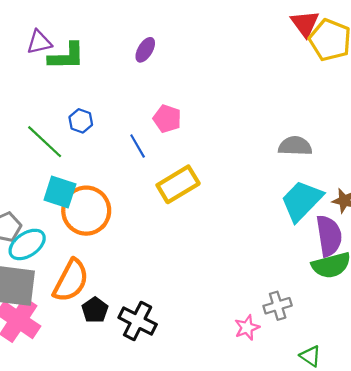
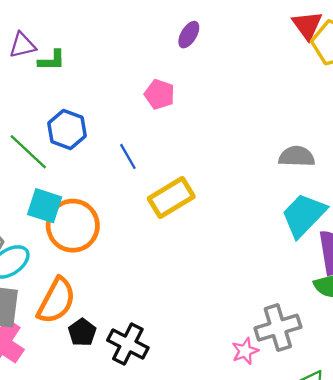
purple ellipse: (145, 50) -> (189, 35), moved
green L-shape: (67, 56) -> (52, 60), size x0.7
pink pentagon: (167, 119) -> (160, 94), moved
blue hexagon: (81, 121) -> (67, 130), size x1.5
gray cross: (278, 306) -> (278, 328), size x1.5

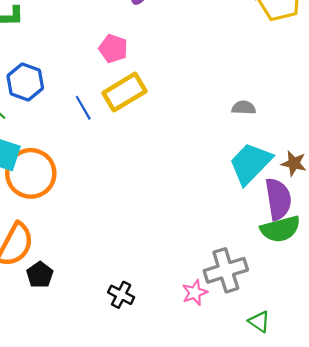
gray semicircle: (297, 156) -> (244, 108), size x0.7
yellow rectangle: (171, 198) -> (124, 92), moved
black cross: (128, 344) -> (121, 295), moved, size x0.7

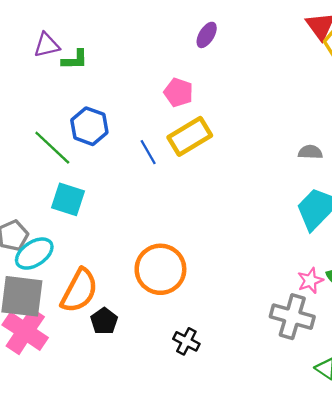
orange circle: (31, 173) -> (160, 269), moved
gray cross: (226, 270) -> (292, 317), turned 33
pink star: (195, 293) -> (310, 281), moved

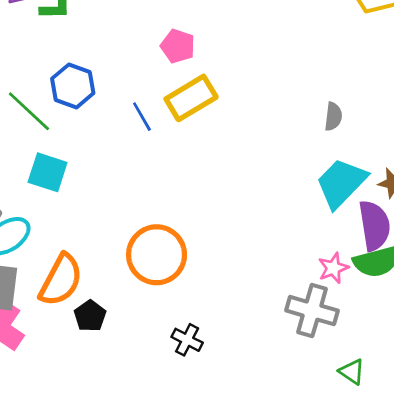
gray semicircle: (310, 152) -> (333, 117), turned 95

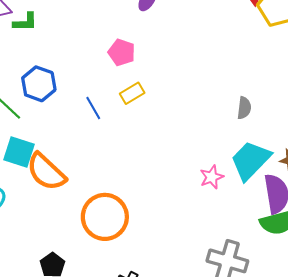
yellow rectangle: (191, 98) -> (132, 93), size x0.6
pink star: (333, 268) -> (212, 177), moved
orange semicircle: (61, 280) -> (46, 172), moved, turned 105

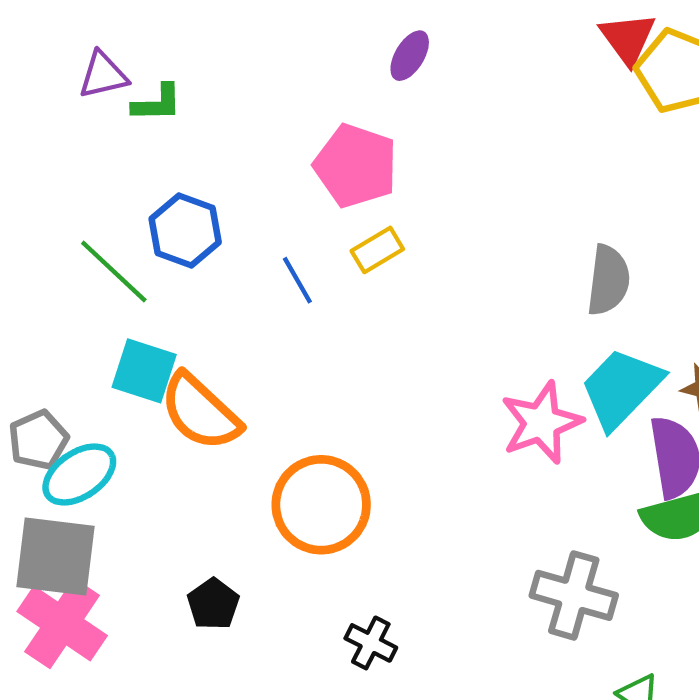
pink pentagon: (122, 52) -> (356, 166), size x1.5
gray semicircle: (244, 108) -> (608, 280), size x1.5
pink star: (212, 177) -> (541, 423), size x1.6

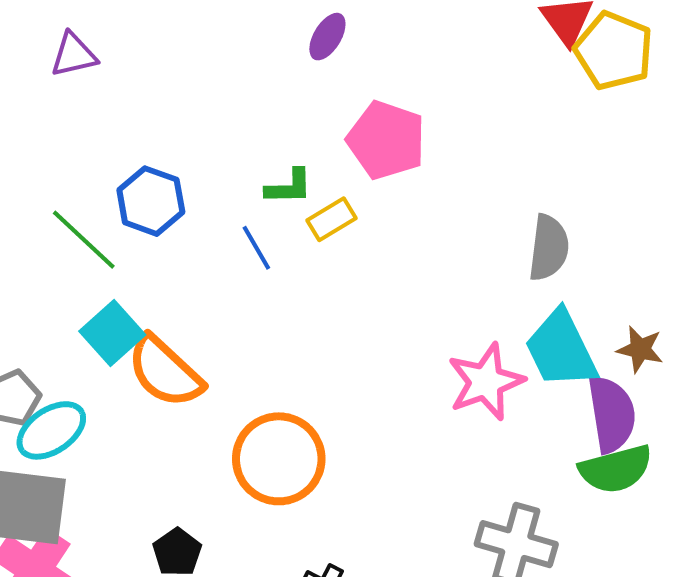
purple ellipse: (410, 56) -> (327, 37), moved
green L-shape: (157, 103) -> (289, 187), moved
pink pentagon: (356, 166) -> (386, 140), moved
cyan square: (144, 371) -> (112, 333), turned 30
cyan trapezoid: (621, 388) -> (561, 349), turned -70

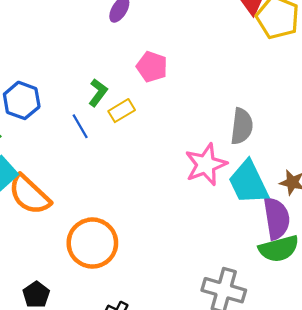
pink pentagon: (386, 140) -> (152, 67), size x0.7
green L-shape: (289, 187) -> (98, 93), turned -52
pink star: (486, 382) -> (206, 164), moved

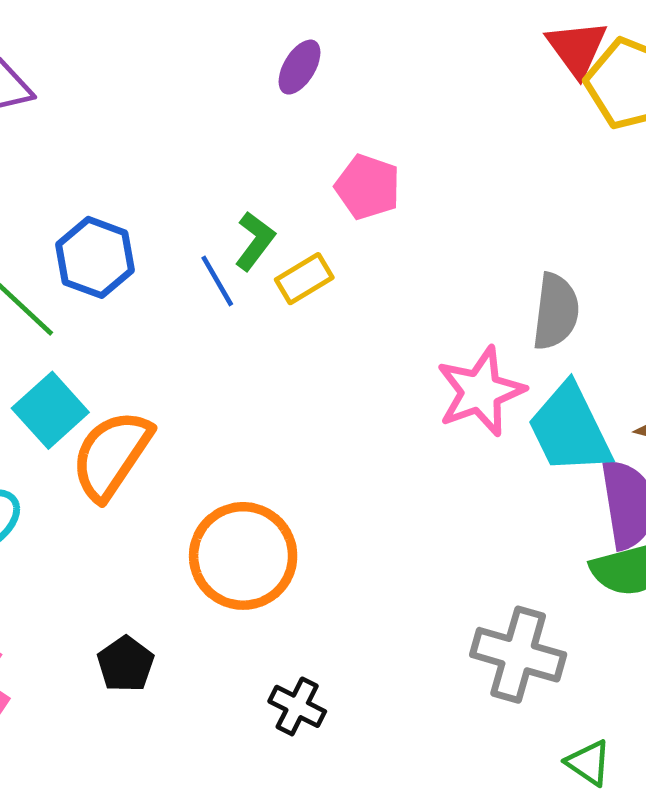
blue line: (80, 126) -> (217, 281), moved
orange semicircle: (30, 195) -> (111, 455), turned 81

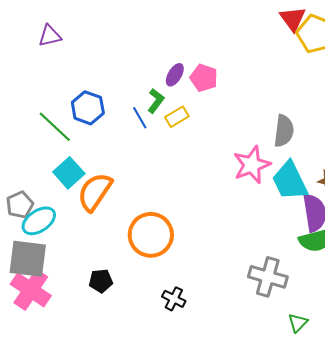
purple ellipse: (299, 67) -> (175, 75), moved
black pentagon: (126, 664) -> (101, 281), turned 30
green triangle: (589, 763) -> (298, 323), turned 40

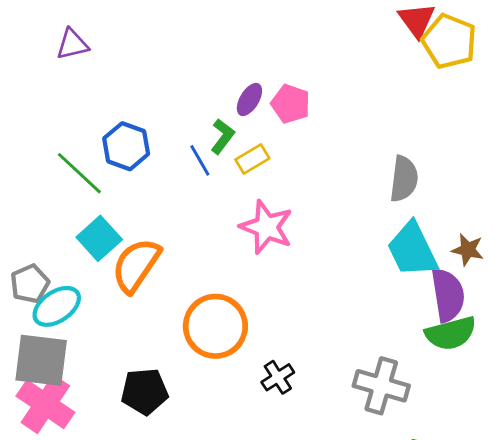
pink star: (252, 165) -> (266, 227), moved, turned -30
black pentagon: (101, 281) -> (145, 391), size x1.4
black cross: (174, 299) -> (278, 377), moved, turned 30

